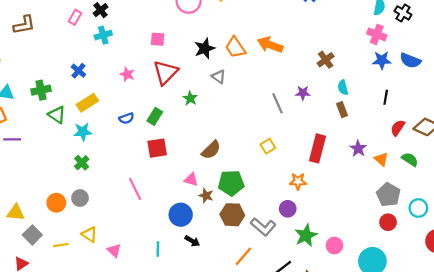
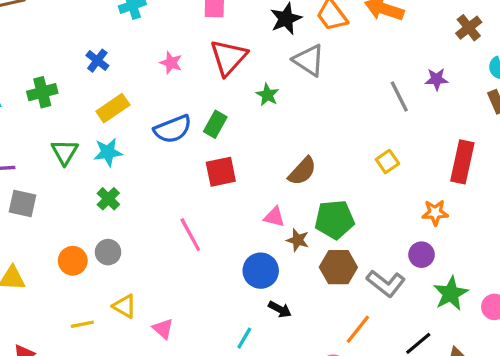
gray triangle: (219, 77) -> (309, 60), size x1.5
green triangle: (57, 115) -> (65, 152), moved, turned 30
blue semicircle: (126, 118) -> (173, 129), size x1.6
gray square: (32, 235) -> (22, 203), moved, turned -30
cyan line: (158, 249) -> (244, 338), moved, turned 32

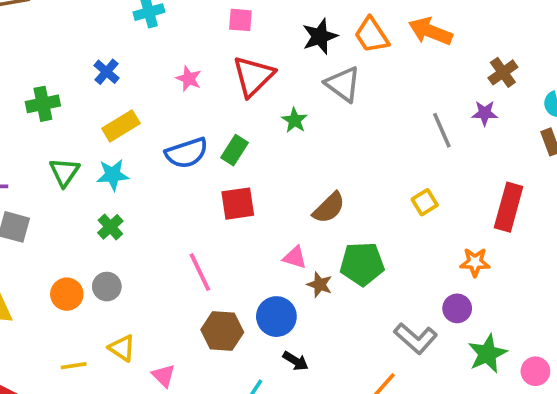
brown cross: (469, 28) -> (503, 72), moved
brown hexagon: (338, 267) -> (222, 331), moved

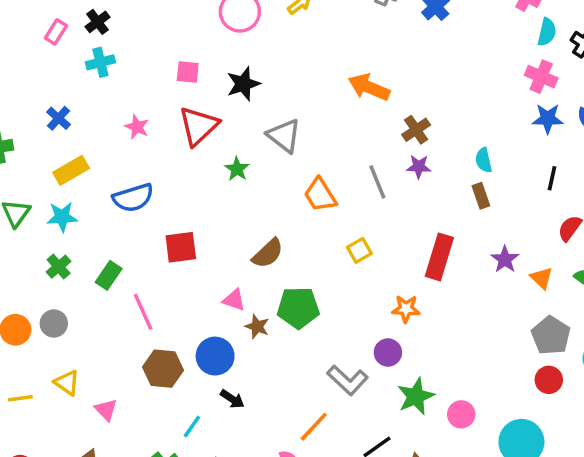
orange trapezoid: (372, 35) -> (320, 195), moved
black star: (320, 36) -> (243, 84), moved
brown cross: (503, 72) -> (416, 130), moved
green rectangle: (234, 150) -> (109, 275), moved

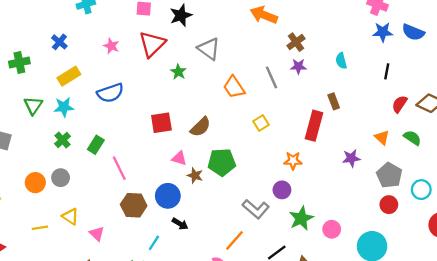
brown rectangle: (481, 196) -> (334, 101), moved
red square: (181, 247) -> (161, 123), moved
purple star: (505, 259) -> (351, 158), moved, turned 30

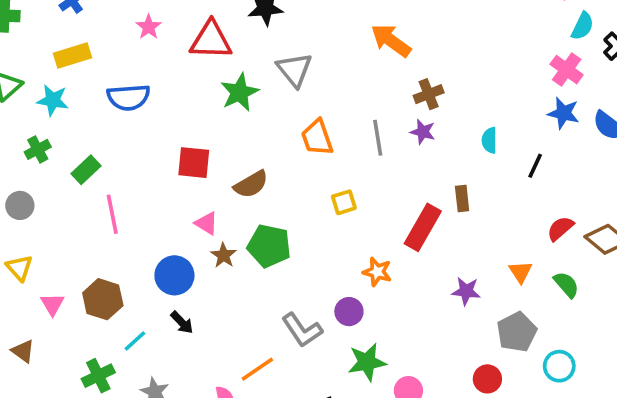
red triangle: (152, 44) -> (211, 40), turned 32
black line: (387, 71) -> (535, 166), moved
green star: (178, 72) -> (240, 92), size x1.5
brown hexagon: (134, 205) -> (103, 299), moved
red circle: (389, 205) -> (487, 379), moved

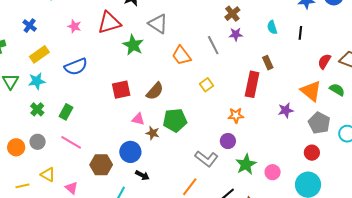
pink line: (112, 214) -> (71, 142), moved, turned -30
orange triangle: (521, 272) -> (311, 91), size x1.6
brown hexagon: (103, 299) -> (101, 165), moved

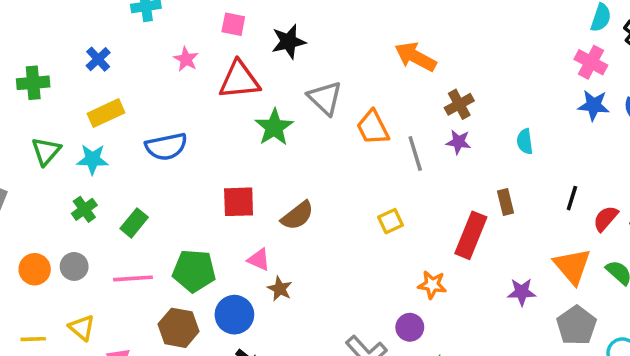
pink star: (74, 26) -> (186, 59), moved
black line: (300, 33) -> (572, 198), moved
orange trapezoid: (181, 55) -> (373, 128), moved
green pentagon: (175, 120) -> (194, 271), moved
pink line: (71, 142) -> (133, 278), turned -45

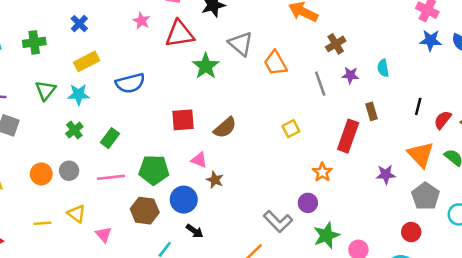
purple star: (458, 142) -> (350, 75), moved
gray line: (415, 154) -> (320, 84), moved
orange star: (432, 285) -> (322, 172), turned 30

